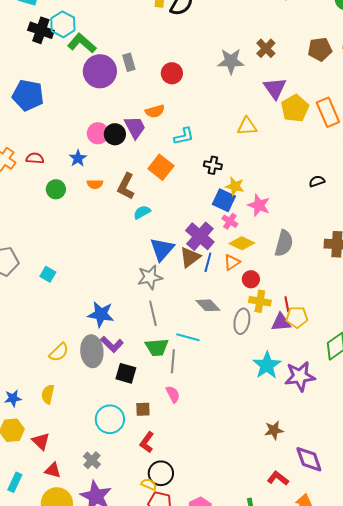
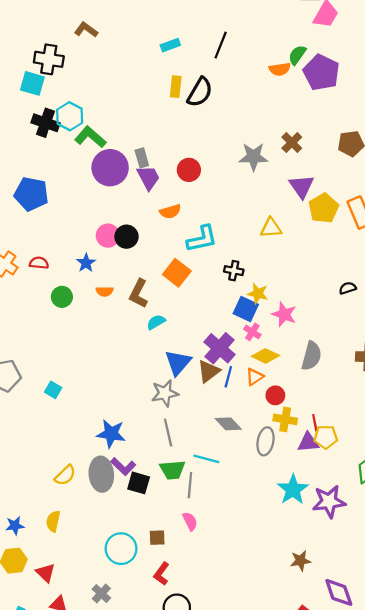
purple trapezoid: (135, 127) -> (148, 178), moved
cyan L-shape: (184, 136) -> (202, 239), size x1.4
black square: (126, 373) -> (139, 483), moved

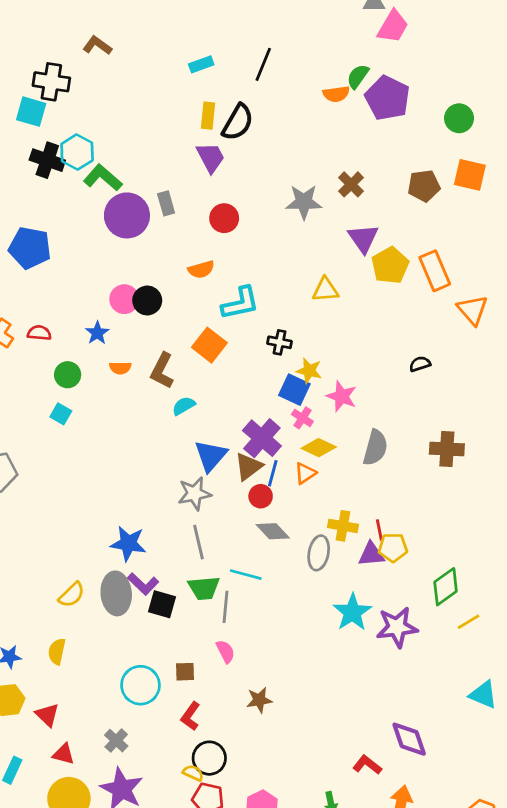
purple trapezoid: (148, 178) -> (211, 157), moved
cyan square: (53, 390) -> (61, 414), moved
red circle: (275, 395) -> (261, 496), moved
brown star: (301, 561) -> (259, 700), moved

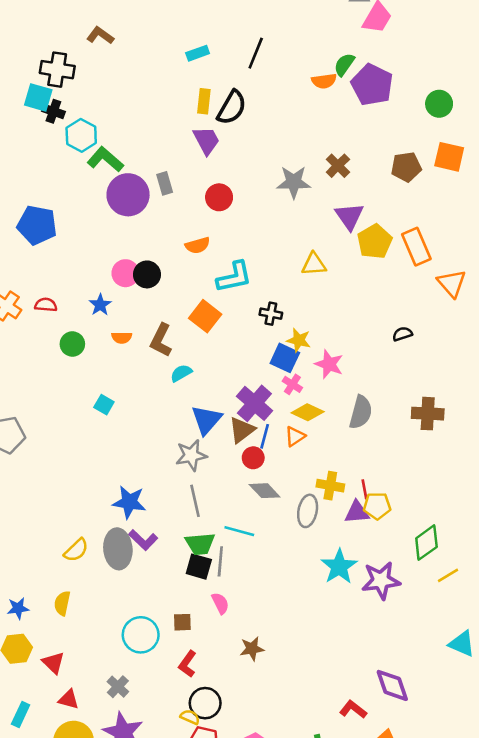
black cross: (47, 160) -> (53, 111), moved, size x0.7
cyan square: (61, 414) -> (104, 405), moved
black square: (162, 604) -> (199, 567), moved

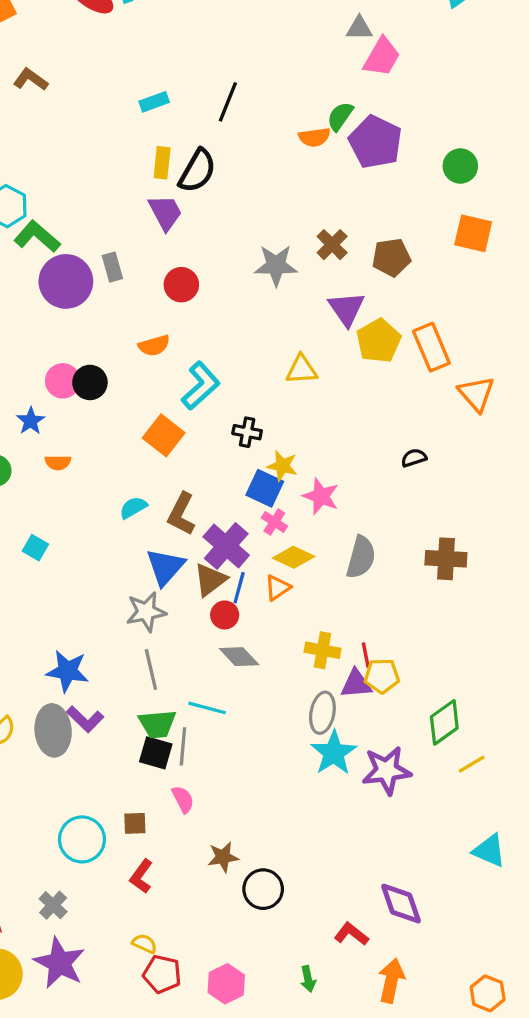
brown pentagon: (406, 167) -> (391, 257), moved
cyan L-shape: (234, 277) -> (201, 386), turned -30
brown L-shape: (161, 340) -> (181, 514), moved
gray ellipse: (308, 511) -> (322, 713), moved
black circle: (205, 703) -> (263, 889), moved

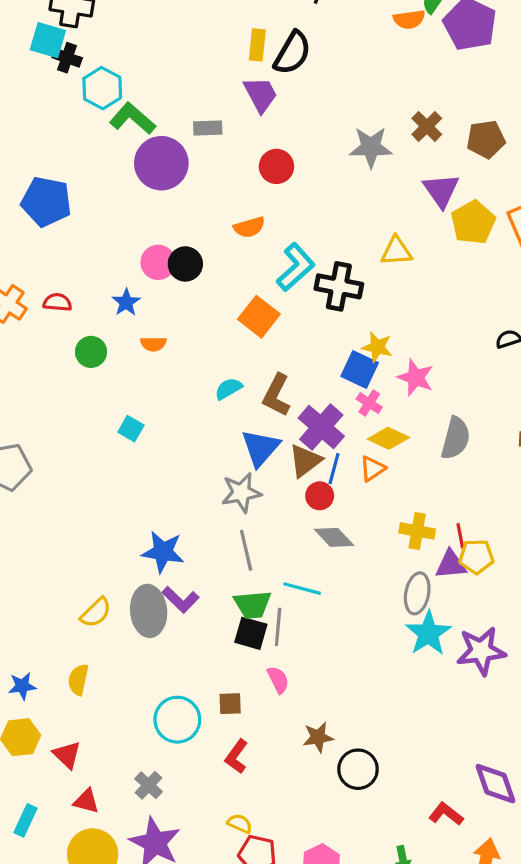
gray rectangle: (112, 267) -> (208, 128), moved, turned -76
black cross: (247, 432) -> (339, 286), moved, size x1.6

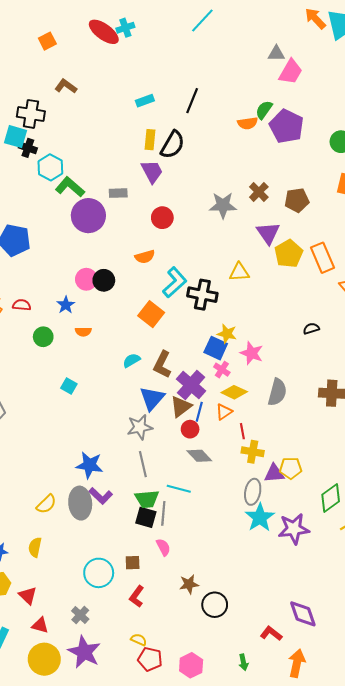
red line: (460, 536) -> (242, 431), moved

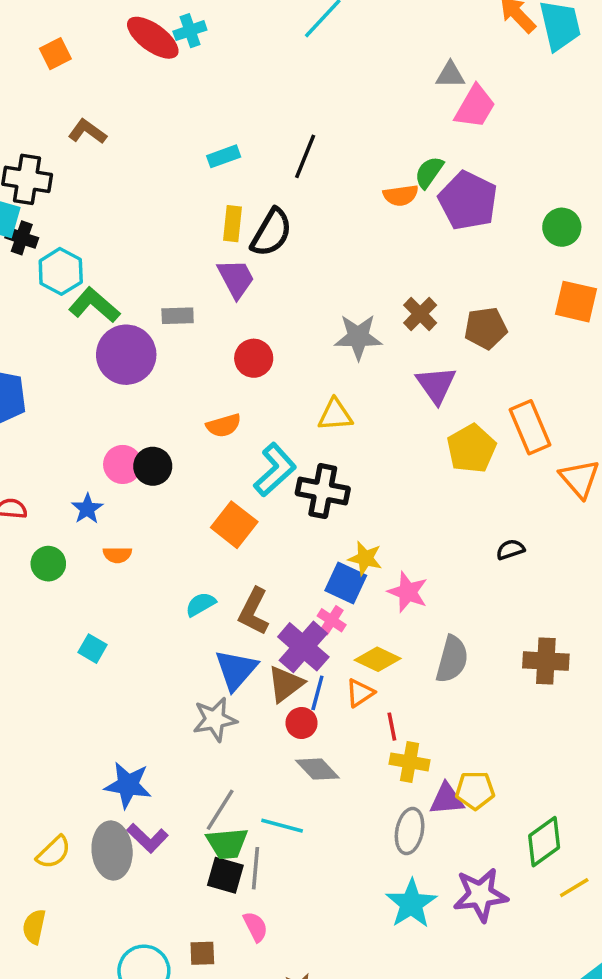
yellow pentagon: (289, 254) -> (472, 449), moved
yellow triangle: (239, 272) -> (335, 415), moved
pink cross: (222, 370) -> (332, 620), moved
gray line: (143, 464) -> (220, 810), moved, turned 45
cyan star: (260, 517) -> (411, 904), moved

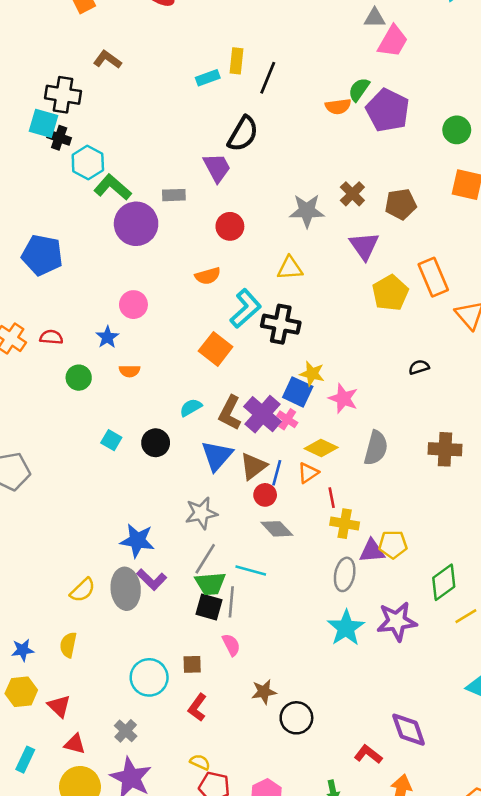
yellow rectangle: (232, 224) -> (236, 61), moved
black circle: (153, 466) -> (156, 443), moved
purple cross: (303, 647) -> (263, 414), moved
gray star: (215, 719) -> (201, 513), moved

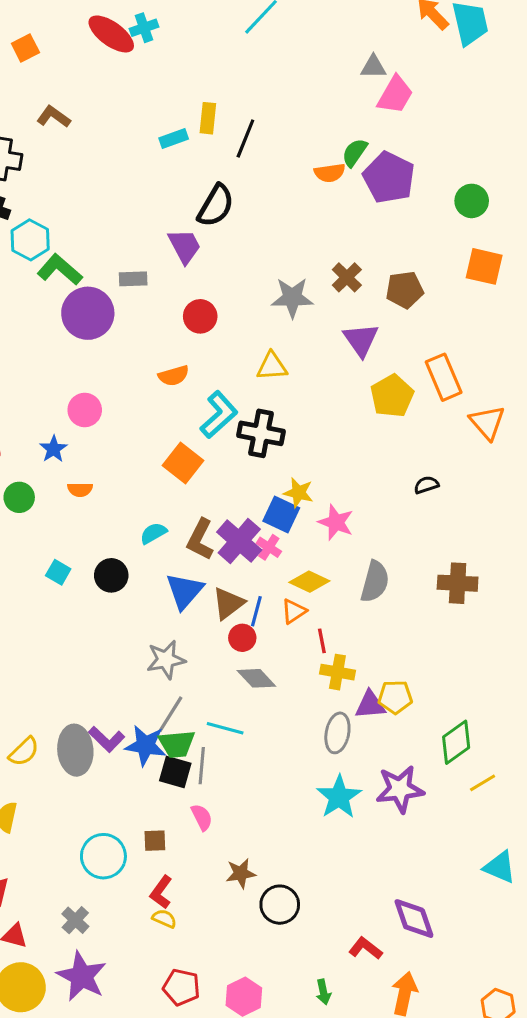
blue star: (137, 541) -> (146, 745), moved
yellow semicircle: (200, 762) -> (164, 919), moved

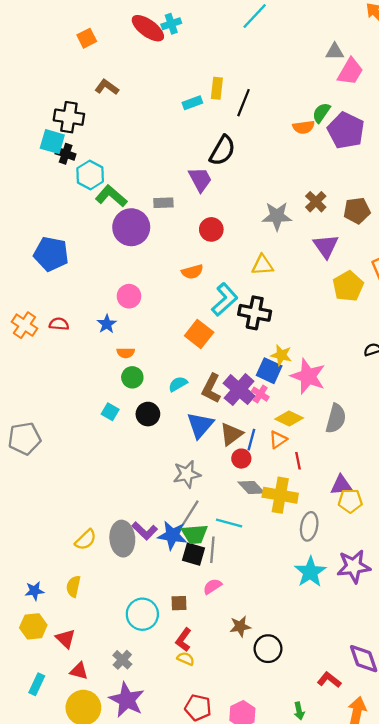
green circle: (19, 497) -> (132, 377), moved
pink star: (336, 522) -> (308, 376), size x1.4
yellow cross: (337, 672) -> (280, 495), moved, size x1.4
purple triangle: (370, 705) -> (341, 485), moved
pink semicircle: (202, 817) -> (212, 586), turned -96

